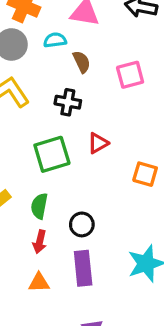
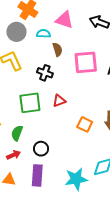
pink square: (130, 75) -> (86, 62), size x1.4
red arrow: (40, 242) -> (14, 155), turned -136

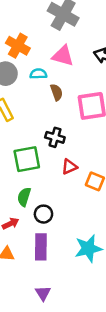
black cross: (45, 73) -> (55, 137), moved
red triangle: (59, 101) -> (69, 167), moved
green semicircle: (17, 133) -> (24, 197), moved

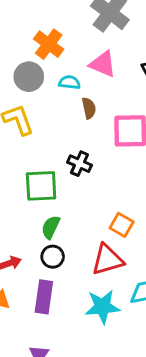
red triangle: (69, 167) -> (107, 260), moved, size x1.6
green semicircle: (24, 197) -> (51, 227), moved

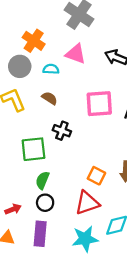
brown semicircle: (89, 108) -> (50, 98), moved, turned -42

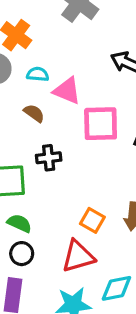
pink triangle: (76, 54) -> (67, 91), moved
black cross: (62, 131) -> (49, 158), turned -30
green semicircle: (42, 180) -> (19, 223), turned 90

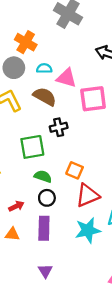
brown semicircle: (34, 113) -> (45, 97), size x1.5
orange square: (92, 220) -> (75, 170), moved

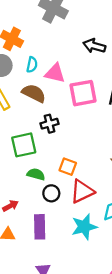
cyan semicircle: (44, 68) -> (32, 65), turned 105
black circle: (47, 198) -> (51, 193), moved

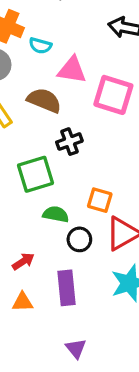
cyan semicircle: (32, 65) -> (40, 46), moved, turned 98
pink square: (83, 93) -> (113, 95), turned 32

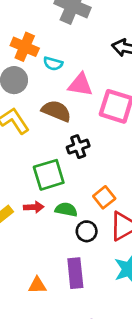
orange square: (100, 200) -> (104, 197), turned 35
red arrow: (23, 261) -> (34, 207), moved, turned 30

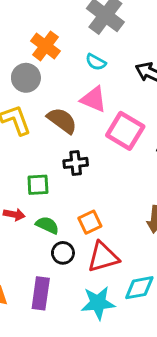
cyan semicircle: (53, 64) -> (96, 62), moved
green square: (49, 175) -> (38, 185), size x0.7

